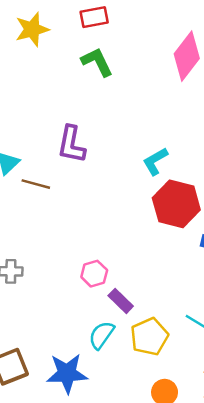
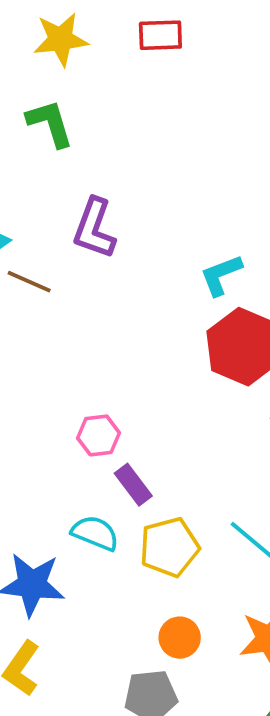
green L-shape: (97, 62) -> (50, 123), moved
cyan semicircle: (101, 335) -> (95, 533), turned 68

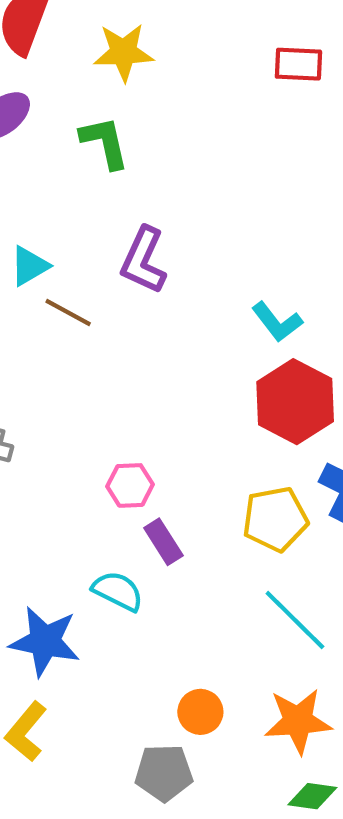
red rectangle: (160, 35) -> (298, 64), moved
cyan L-shape: (221, 275) -> (277, 322), turned -111
yellow pentagon: (169, 547) -> (275, 519), moved

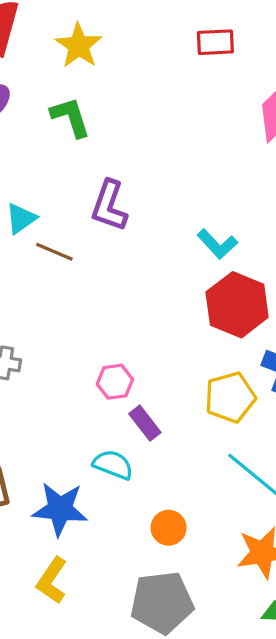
yellow star: (123, 52) -> (79, 46), turned -30
orange circle: (200, 712) -> (169, 528), moved
gray pentagon: (164, 773) -> (162, 602), size x1.4

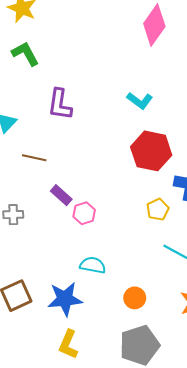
cyan L-shape: (217, 244) -> (140, 101), moved
brown line: (54, 252) -> (34, 158), moved
yellow pentagon: (230, 397) -> (158, 209), size x0.7
purple rectangle: (145, 423) -> (61, 195), moved

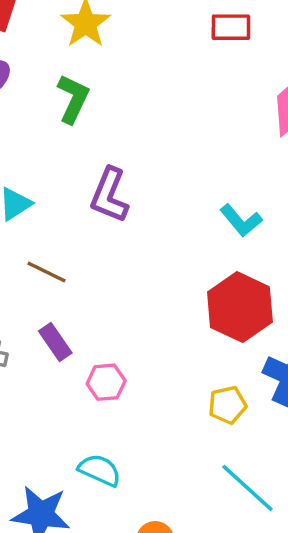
green L-shape: (25, 54) -> (73, 99), turned 40
purple rectangle: (61, 195) -> (55, 342), moved

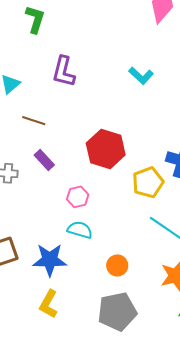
red hexagon: (240, 307) -> (106, 149), moved
pink hexagon: (106, 382) -> (78, 197), moved
yellow pentagon: (228, 405) -> (148, 182), size x1.4

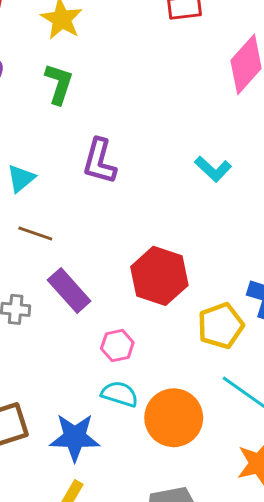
brown line: (34, 121) -> (35, 233), moved
purple rectangle: (44, 160) -> (69, 291), size x1.4
orange circle: (117, 265) -> (174, 418), moved, size x1.8

